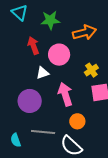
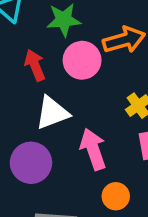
pink circle: (59, 55) -> (82, 60), moved
white triangle: (42, 73) -> (52, 113), size x1.5

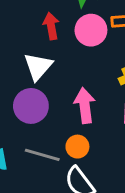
white triangle: (52, 113) -> (38, 66), moved, turned -40
orange circle: (116, 196) -> (77, 147), moved

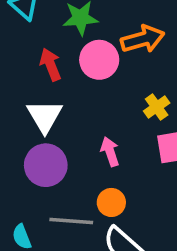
pink arrow: (85, 106) -> (110, 152), size x0.7

